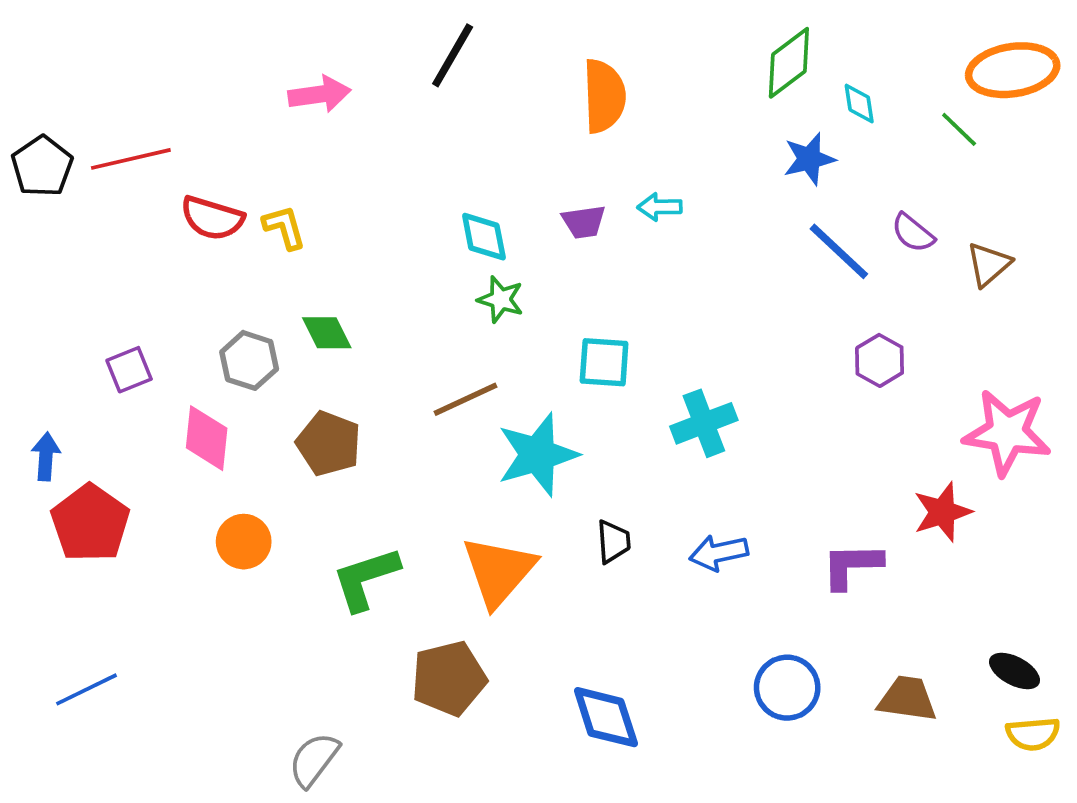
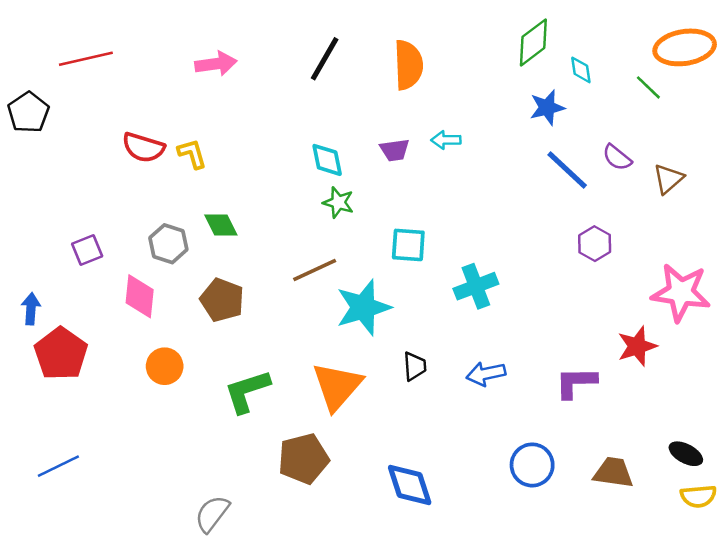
black line: (453, 55) -> (325, 59), moved
red line: (131, 159) -> (86, 59), moved

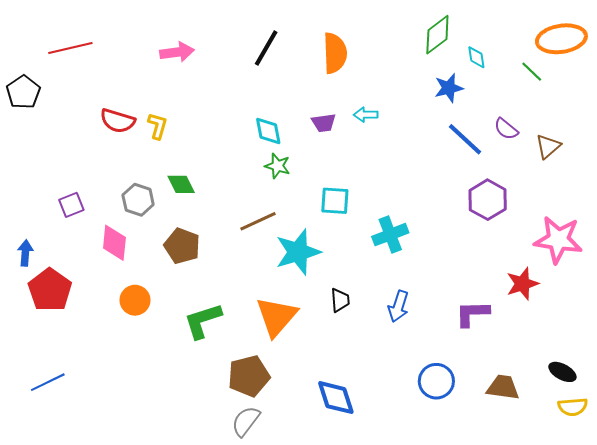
yellow L-shape: (192, 154) -> (158, 126), turned 32
purple hexagon: (595, 244) -> (488, 200), size x1.4
blue arrow: (486, 374) -> (398, 306), turned -60
gray semicircle: (212, 514) -> (246, 421), moved

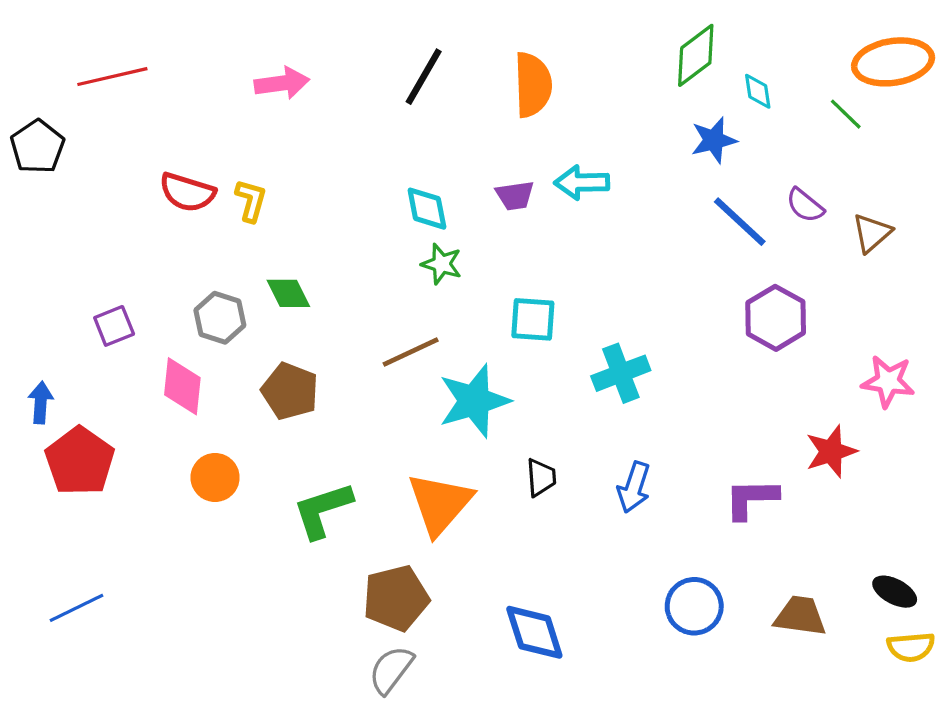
cyan arrow: (366, 115) -> (582, 183), size x1.4
pink star: (558, 240) -> (888, 381), size x0.7

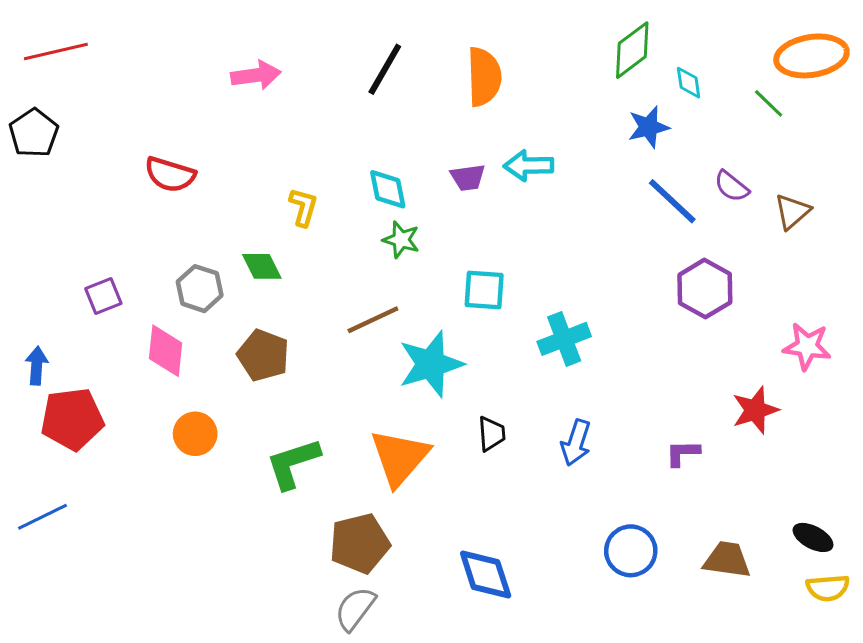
red line: (112, 77) -> (56, 52), moved
yellow L-shape: (251, 200) -> (303, 207), moved
red pentagon: (80, 461) -> (72, 419), turned 30
purple L-shape: (751, 499) -> (683, 453), size x0.7
blue line: (77, 608) -> (43, 517), moved

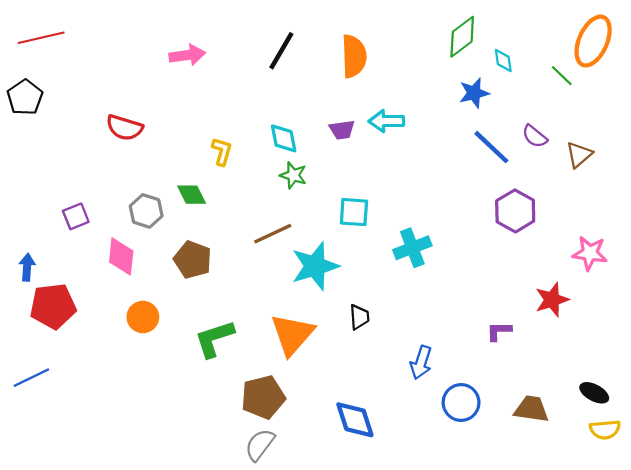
orange ellipse: (812, 56) -> (593, 41), turned -57
blue arrow: (576, 443) -> (421, 362), moved

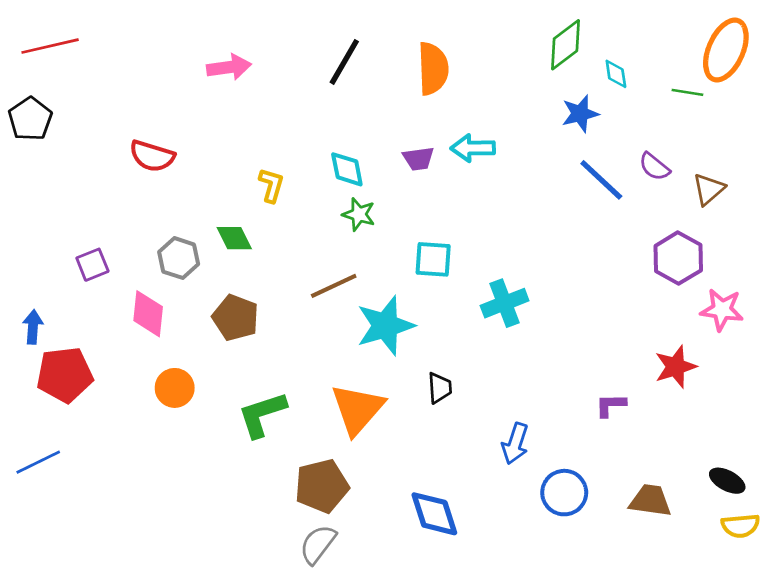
green line: (562, 76) -> (687, 92), turned -35
purple hexagon: (515, 211) -> (678, 258), moved

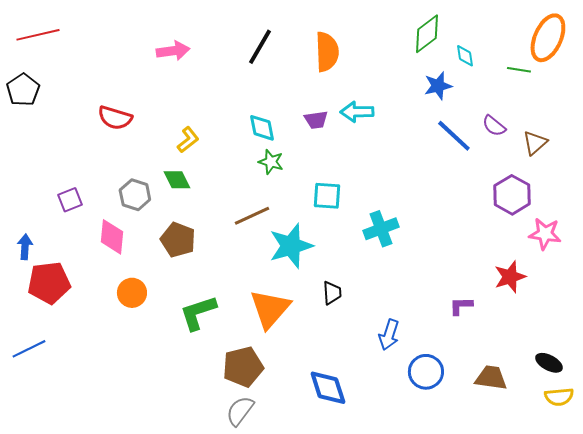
yellow L-shape: (271, 185) -> (188, 140), moved, turned 36

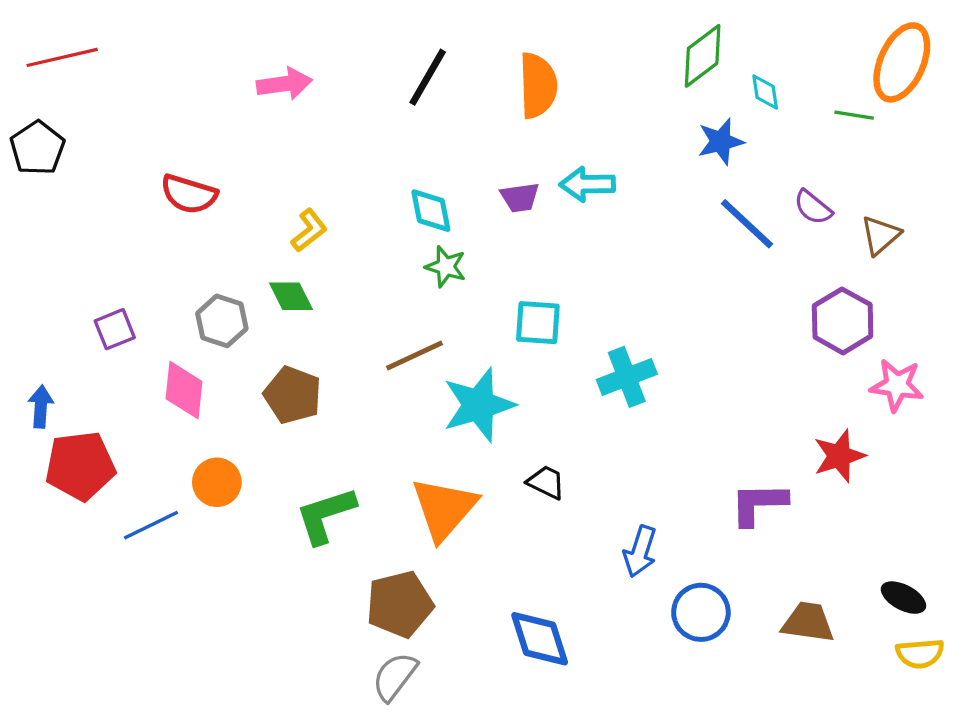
black trapezoid: (332, 293) -> (546, 482), turned -60
purple L-shape: (461, 306) -> (759, 504), size x1.5
blue line: (29, 349) -> (151, 525), moved

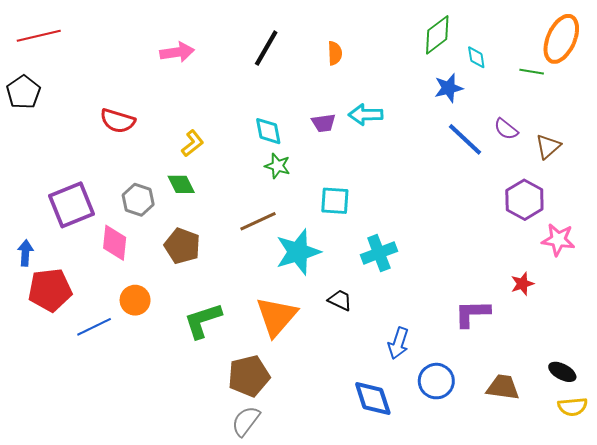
orange semicircle: (538, 85) -> (335, 53), size x0.6
purple square: (115, 329) -> (72, 205), size x1.8
cyan cross: (627, 377) -> (379, 253), moved
red star: (839, 456) -> (522, 284), size x0.7
blue diamond: (540, 639) -> (373, 399), moved

